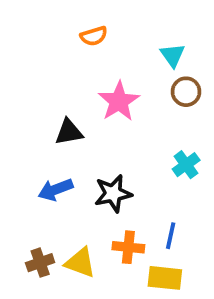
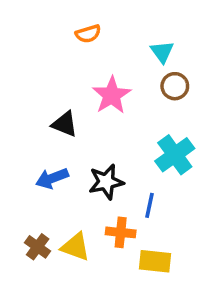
black triangle: (69, 132) -> (65, 124), turned 32
cyan cross: (186, 165) -> (175, 155), size x1.5
blue line: (171, 236) -> (150, 205), moved
brown cross: (40, 263) -> (38, 247), turned -35

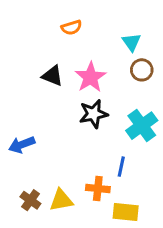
black triangle: (65, 124) -> (52, 76), moved
blue arrow: (52, 178) -> (22, 145), moved
black star: (106, 182) -> (93, 114), moved
yellow triangle: (75, 247) -> (61, 200), turned -30

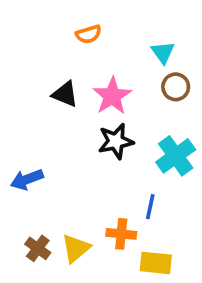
yellow triangle: (61, 200) -> (76, 248), turned -30

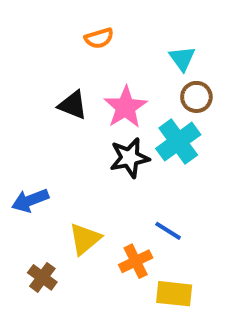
cyan cross: (176, 156) -> (178, 142), moved
blue line: (150, 207) -> (168, 231), turned -70
orange cross: (121, 234) -> (136, 261), turned -32
yellow triangle: (76, 248) -> (85, 239), moved

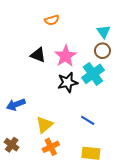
cyan triangle: (182, 58) -> (104, 32), moved
orange cross: (136, 261) -> (51, 147), moved
brown cross: (42, 277) -> (12, 145), moved

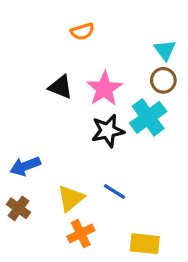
blue line: (88, 120) -> (114, 191), moved
brown cross: (12, 145) -> (18, 208), moved

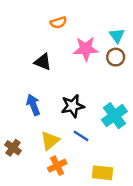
pink star: (104, 89) -> (86, 49), moved, turned 30
cyan cross: (148, 117) -> (114, 116), moved
black star: (108, 131) -> (73, 106), moved
blue arrow: (25, 166) -> (33, 105), moved, turned 90

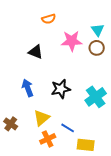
blue line: (81, 136) -> (68, 128), moved

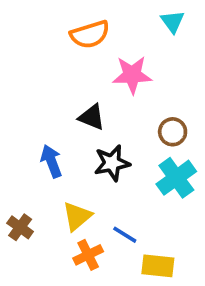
orange semicircle: (49, 19) -> (90, 34), size x1.5
cyan triangle: (98, 30) -> (173, 22), moved
brown circle: (97, 48) -> (173, 132), moved
black triangle: (36, 52) -> (92, 117), moved

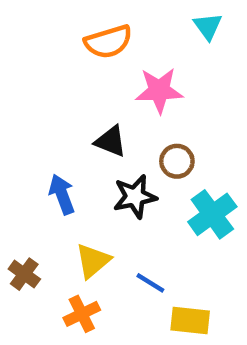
brown circle: (173, 132) -> (177, 161), moved
orange cross: (88, 255) -> (82, 314), moved

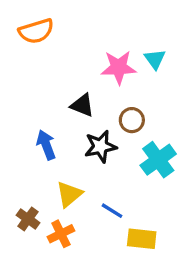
cyan triangle: (208, 26) -> (155, 59), moved
orange semicircle: (108, 42) -> (36, 31), moved
brown cross: (24, 274) -> (28, 219), moved

